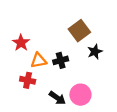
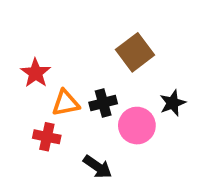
black star: (95, 52) -> (173, 103), moved
pink circle: (80, 95) -> (137, 126), moved

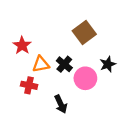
black cross: (103, 103) -> (64, 64), turned -35
black arrow: (98, 167) -> (61, 104), turned 30

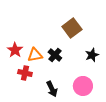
red star: (22, 45) -> (15, 50), moved
pink circle: (85, 78) -> (83, 86), moved

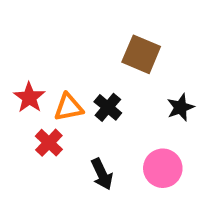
brown square: (72, 28) -> (141, 54), turned -30
red cross: (25, 73) -> (49, 143), turned 32

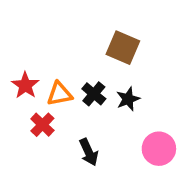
black star: (180, 107) -> (128, 99), moved
pink circle: (163, 168) -> (159, 149), moved

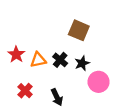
red cross: (42, 125) -> (25, 91), moved
pink circle: (159, 149) -> (99, 82), moved

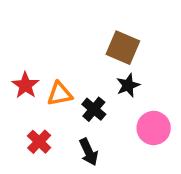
black cross: (60, 60) -> (94, 109), moved
black star: (82, 63) -> (128, 85), moved

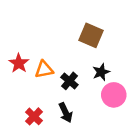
black star: (128, 85) -> (101, 72), moved
red cross: (39, 142) -> (34, 116), moved

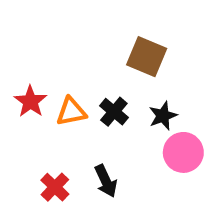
black cross: (69, 81) -> (114, 112), moved

